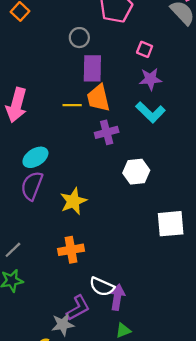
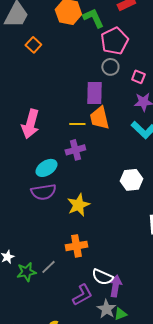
gray circle: (79, 38) -> (110, 67), moved
purple cross: (107, 132) -> (75, 150), moved
purple semicircle: (32, 186) -> (43, 192), turned -120
gray line: (13, 250) -> (48, 267), moved
gray star: (63, 325) -> (106, 309), moved, turned -30

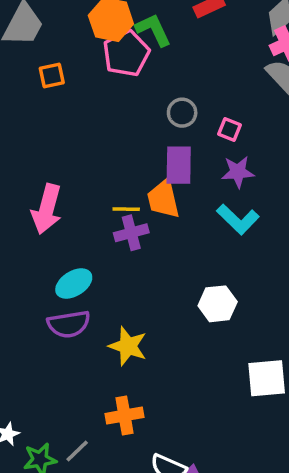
pink pentagon: (114, 41) -> (126, 53), moved
orange square: (33, 45) -> (52, 75), turned 35
purple rectangle: (94, 93) -> (179, 165), moved
purple cross: (75, 150) -> (131, 233), moved
yellow star: (78, 205) -> (128, 346), turned -30

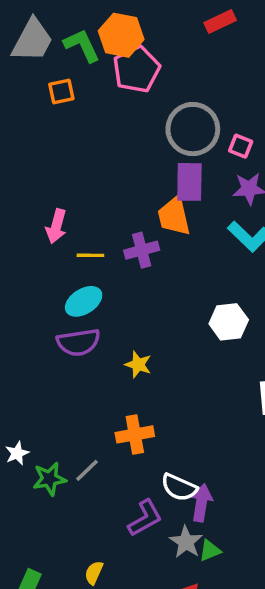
green L-shape: (153, 30) -> (82, 45), moved
gray circle: (182, 113) -> (193, 129), size x1.8
pink arrow: (47, 209) -> (56, 226), size x0.7
yellow line: (126, 209) -> (90, 255), moved
yellow star: (128, 346) -> (138, 365), size x0.7

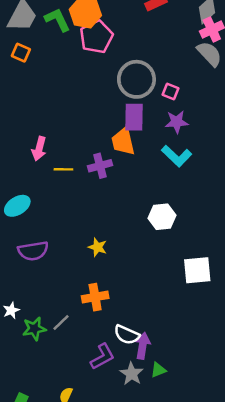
orange square: (61, 91) -> (21, 53), moved, turned 36
cyan ellipse: (84, 301) -> (17, 206), moved
purple semicircle: (78, 342) -> (33, 251), moved
green triangle: (210, 551) -> (158, 370), moved

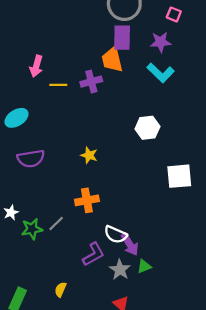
pink square: (171, 92) -> (174, 14), moved
purple arrow: (143, 346) -> (130, 244), turned 140

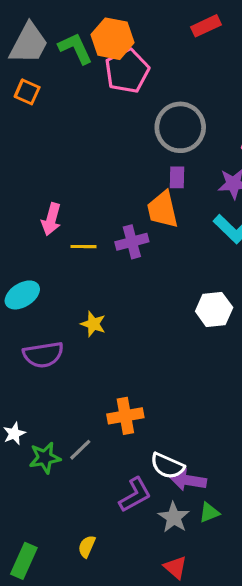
purple rectangle: (122, 38) -> (177, 177), size x0.6
yellow star: (89, 155) -> (93, 324), moved
purple arrow: (130, 244) -> (188, 480), turned 130

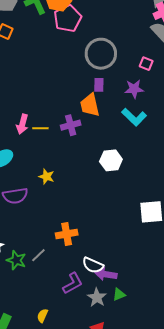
pink arrow: (51, 219) -> (22, 124), moved
white hexagon: (214, 309) -> (111, 160), moved
green star: (45, 458) -> (16, 260), turned 30

